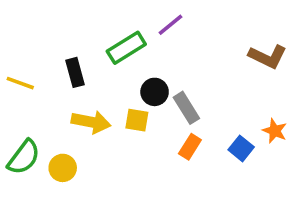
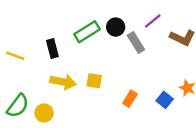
purple line: (170, 25) -> (153, 21), moved
black circle: (155, 92) -> (116, 27), moved
gray rectangle: (186, 108) -> (136, 43), moved

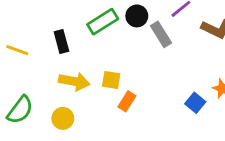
orange rectangle: (130, 99) -> (127, 101), moved
yellow circle: (44, 113) -> (63, 118), moved

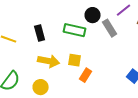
green rectangle: (103, 22) -> (75, 30), moved, turned 45

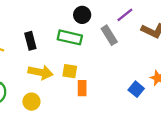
black circle: (93, 15) -> (82, 15), moved
orange rectangle: (86, 75) -> (82, 88), turned -32

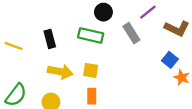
orange rectangle: (82, 88) -> (92, 96), moved
blue square: (136, 89) -> (170, 60), moved

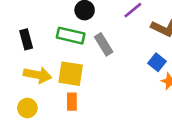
gray rectangle: (131, 33) -> (104, 44), moved
yellow square: (91, 70) -> (71, 74), size x1.5

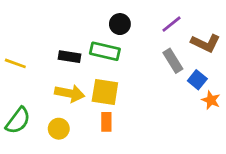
black rectangle: (26, 39) -> (70, 57), moved, turned -66
gray rectangle: (104, 44) -> (173, 61), moved

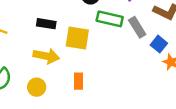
green rectangle: (105, 51) -> (110, 19), moved
yellow square: (105, 92) -> (77, 38), moved

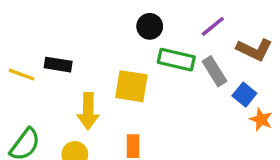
black rectangle: (46, 24) -> (58, 65), moved
yellow arrow: (46, 56) -> (88, 111), turned 80

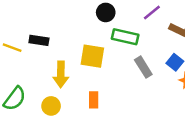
gray rectangle: (215, 71) -> (143, 67), moved

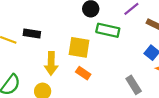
gray rectangle: (143, 67) -> (134, 85), moved
orange rectangle: (94, 100) -> (83, 73), moved, turned -56

